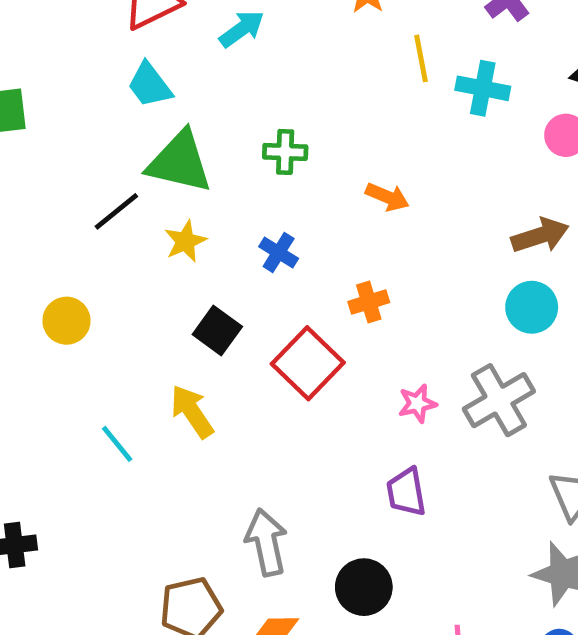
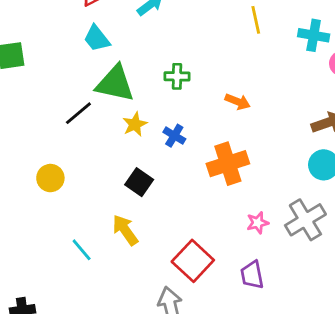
cyan cross: (483, 88) -> (314, 35), moved
yellow star: (185, 241) -> (135, 124), moved
orange cross: (369, 302) -> (228, 164), size x1.8
red square: (308, 363) -> (193, 261), moved

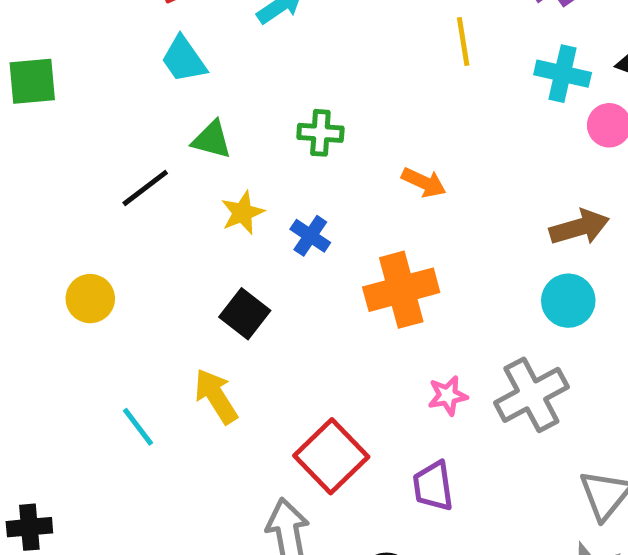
green triangle: (115, 84) -> (212, 140), size x0.6

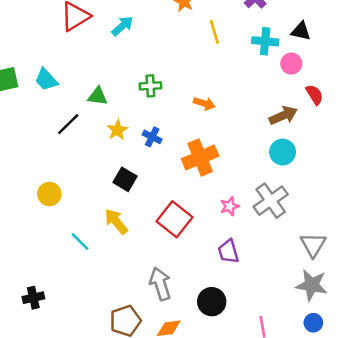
cyan trapezoid: (184, 59) -> (46, 80), moved
yellow circle: (90, 299) -> (49, 194), moved
red square: (331, 456) -> (175, 219), moved

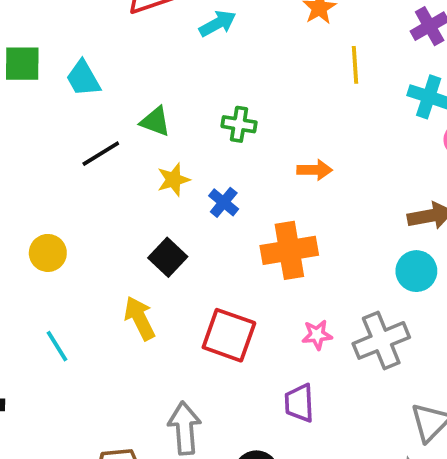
orange arrow: (204, 103) -> (315, 170), turned -30
red square: (175, 219) -> (229, 335), turned -32
cyan line: (80, 242) -> (57, 346), moved

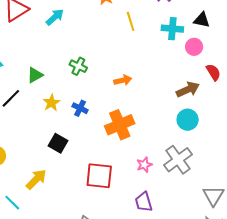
green triangle: (155, 121) -> (35, 75), turned -36
green cross: (239, 124) -> (78, 66), turned 30
yellow arrow: (140, 318) -> (36, 179), moved, turned 85

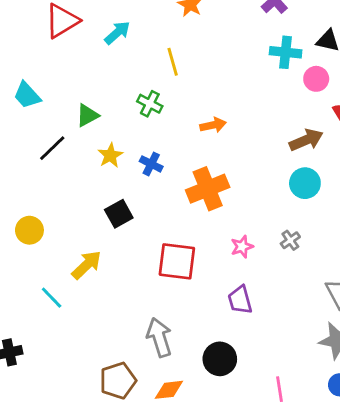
yellow line: (131, 21) -> (173, 62), moved
black square: (58, 143) -> (119, 214), turned 30
gray cross: (178, 160) -> (290, 240), size x0.5

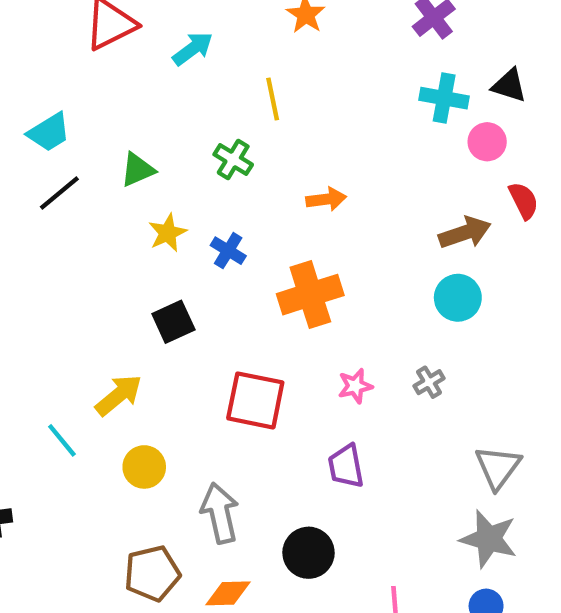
cyan trapezoid: (27, 95) -> (49, 132), turned -84
black line: (52, 148) -> (59, 193), moved
yellow circle: (29, 230) -> (144, 467), moved

